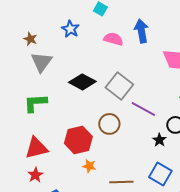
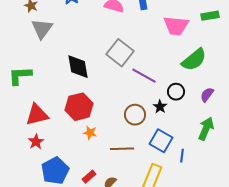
black diamond: (82, 82) -> (78, 67), moved, turned 52
green L-shape: (35, 103) -> (20, 76), moved
brown circle: (109, 124) -> (135, 115), moved

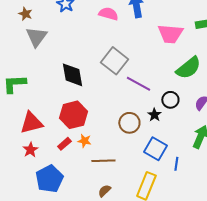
brown line: (122, 149) -> (103, 161), moved
red rectangle: (89, 177) -> (64, 144), moved

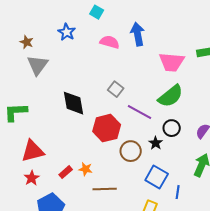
gray square: (114, 61) -> (116, 89), size x0.6
green semicircle: (188, 68) -> (171, 96), moved
red hexagon: (73, 115) -> (107, 128), moved

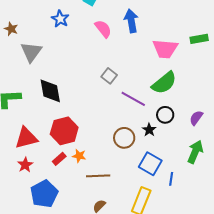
brown star: (27, 42) -> (11, 29), moved
pink semicircle: (110, 42) -> (103, 29), turned 36
black diamond: (74, 103) -> (50, 91), moved
red hexagon: (107, 128) -> (64, 131), moved

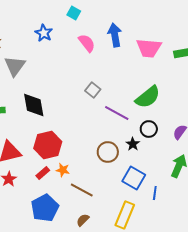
pink trapezoid: (165, 49) -> (149, 48), moved
brown line: (98, 176) -> (82, 190), turned 30
blue pentagon: (44, 194) -> (45, 208), moved

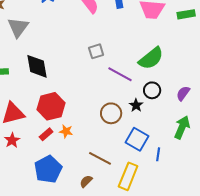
gray square: (93, 90) -> (96, 51), turned 35
brown line: (82, 190) -> (100, 158), moved

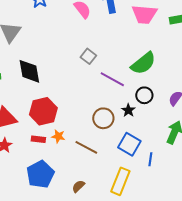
gray square: (96, 51) -> (88, 56), turned -35
red rectangle: (46, 134) -> (38, 139), turned 48
brown line: (100, 158) -> (86, 147), moved

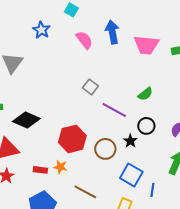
green semicircle: (143, 63) -> (145, 94), size x0.6
black diamond: (29, 71) -> (26, 120), moved, turned -56
red hexagon: (43, 111) -> (72, 139), moved
brown line: (86, 147) -> (85, 192), moved

